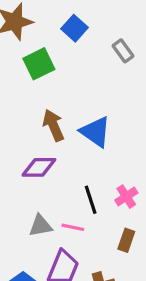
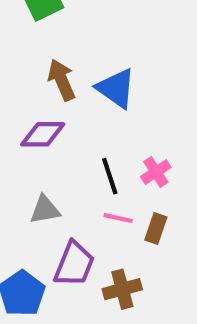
pink line: (73, 227) -> (118, 218), moved

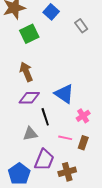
brown arrow: (62, 80) -> (26, 72), moved
blue triangle: (116, 88) -> (64, 94), moved
black line: (110, 176) -> (45, 117), moved

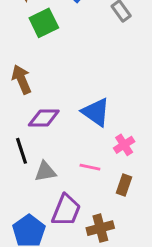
brown arrow: (26, 72) -> (21, 79), moved
black line: (45, 117) -> (21, 151), moved
pink line: (65, 138) -> (90, 167), moved

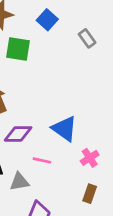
green square: (44, 23) -> (18, 49), turned 35
pink line: (90, 167) -> (42, 160), moved

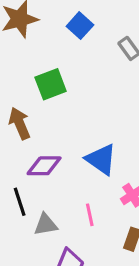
green square: (18, 49) -> (51, 84), moved, turned -30
pink line: (42, 160) -> (90, 215), moved, turned 66

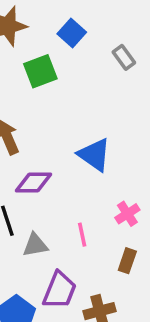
green square: (51, 84) -> (40, 71), moved
blue triangle: (101, 159) -> (94, 155), moved

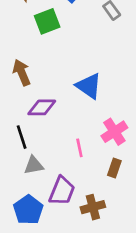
pink cross: (127, 214) -> (114, 132), size x1.4
gray triangle: (35, 245) -> (34, 165), moved

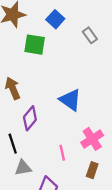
green square: (47, 21) -> (35, 45), turned 30
purple diamond: (42, 107) -> (30, 118), turned -50

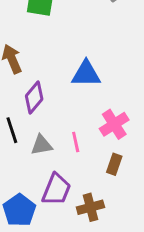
blue triangle: (70, 100) -> (86, 74), turned -35
gray triangle: (23, 168) -> (42, 145), moved

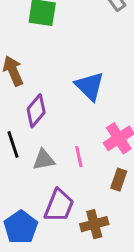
blue triangle: (86, 74) -> (90, 86), turned 44

